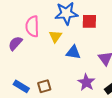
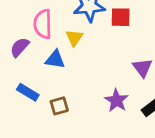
blue triangle: (73, 52) -> (55, 59), moved
blue rectangle: (21, 86) -> (28, 92), moved

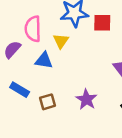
purple star: (117, 100) -> (86, 99), moved

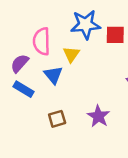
blue triangle: (44, 60) -> (53, 75), turned 42
blue rectangle: (20, 90) -> (24, 89), moved

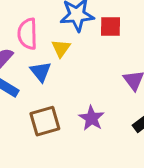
brown square: (57, 119) -> (45, 121), size x1.5

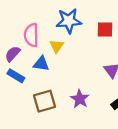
red square: (110, 26) -> (105, 30), moved
blue triangle: (41, 72) -> (41, 64), turned -42

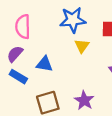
pink semicircle: (31, 35) -> (23, 27), moved
yellow triangle: (57, 46) -> (82, 46), moved

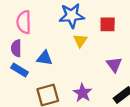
purple semicircle: (15, 54) -> (16, 48), turned -42

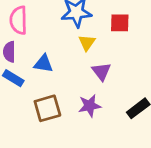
purple triangle: (114, 65) -> (101, 71), moved
purple star: (83, 93) -> (90, 106), turned 30

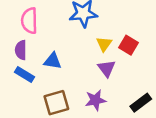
red square: (120, 23) -> (129, 45), moved, turned 30
yellow triangle: (87, 43) -> (104, 44), moved

